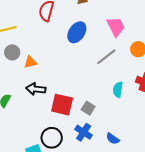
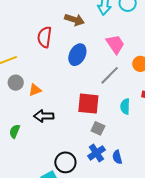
red square: (62, 105) -> (88, 104), moved
blue cross: (84, 132) -> (96, 153), turned 30
blue semicircle: (113, 139) -> (117, 157), moved, turned 48

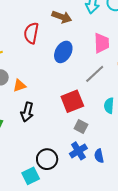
pink trapezoid: (115, 44) -> (102, 43), turned 30
red square: (88, 104) -> (72, 101), turned -30
black arrow: (44, 116) -> (27, 112), turned -78

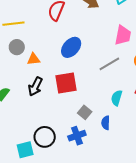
blue ellipse: (63, 52) -> (71, 47), moved
red square: (72, 101) -> (66, 83), moved
blue semicircle: (99, 156) -> (106, 123), moved

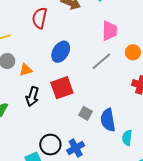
cyan semicircle: (117, 98) -> (127, 138), moved
blue semicircle: (106, 123) -> (108, 120), size x1.6
blue cross: (77, 136) -> (76, 148), moved

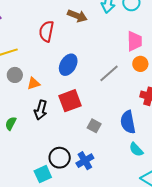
pink trapezoid: (110, 31) -> (135, 41), moved
blue semicircle: (108, 120) -> (128, 122), moved
cyan semicircle: (127, 138) -> (136, 149), turned -49

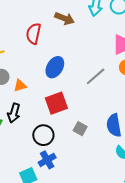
black arrow: (41, 110) -> (14, 113), moved
black circle: (60, 158) -> (43, 135), moved
blue cross: (85, 161) -> (47, 160), moved

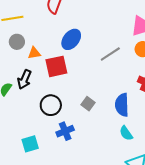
red square: (56, 103) -> (56, 66), moved
blue cross: (47, 160) -> (65, 131), moved

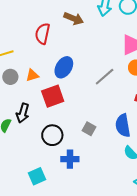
orange triangle: (34, 53) -> (32, 75), moved
blue cross: (65, 131) -> (70, 159), turned 30

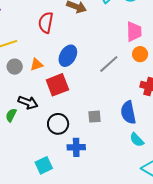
black arrow: (23, 113) -> (28, 103), turned -84
gray square: (89, 129) -> (95, 117), turned -32

